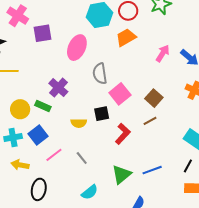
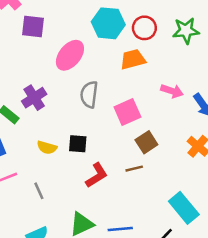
pink arrow: (163, 53) -> (172, 91), turned 60
pink square: (120, 94) -> (127, 112), moved

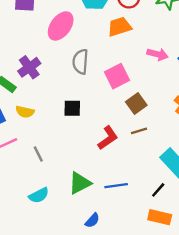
yellow semicircle: (47, 147) -> (25, 112), moved
brown line: (134, 169) -> (139, 131), moved
red L-shape: (97, 175) -> (108, 138), moved

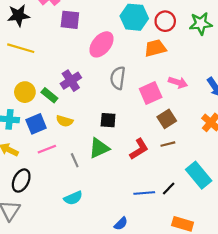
pink arrow: (158, 54) -> (178, 82), moved
green triangle: (80, 183) -> (99, 148), moved
black line: (158, 190) -> (169, 189), moved

